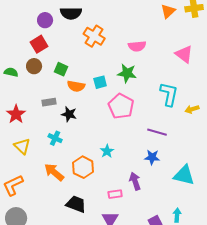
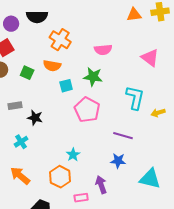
orange triangle: (168, 11) -> (134, 15), turned 35
orange semicircle: (76, 86) -> (52, 66), moved
cyan cross: (55, 138) -> (21, 142), turned 32
orange hexagon: (83, 167) -> (60, 177), moved

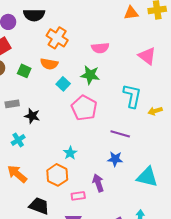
cyan square: (66, 86) -> (63, 84), turned -32

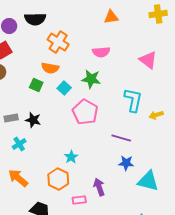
orange triangle: (131, 13) -> (111, 17), moved
green square: (24, 71) -> (36, 85), moved
gray rectangle: (12, 104) -> (11, 118), moved
blue star: (115, 159) -> (126, 163), moved

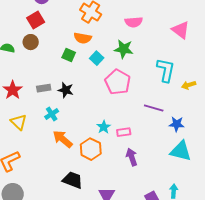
blue star: (126, 163) -> (177, 124), moved
orange arrow: (18, 178) -> (63, 139), moved
pink rectangle: (79, 200) -> (124, 132), moved

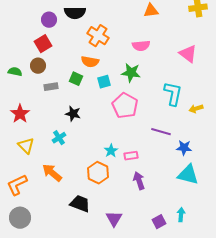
cyan square: (97, 58) -> (104, 82), turned 32
gray rectangle: (44, 88) -> (51, 87), moved
orange arrow: (63, 139) -> (52, 173), moved

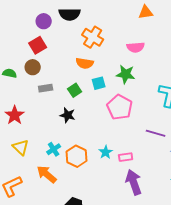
green square: (76, 79) -> (75, 90), moved, turned 32
cyan cross: (59, 138) -> (54, 149), moved
orange hexagon: (98, 173) -> (77, 156), moved
purple arrow: (139, 181) -> (134, 182), size x1.4

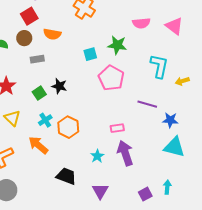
pink semicircle: (136, 47) -> (141, 23), moved
orange semicircle: (85, 63) -> (52, 34), moved
green square: (75, 90) -> (39, 93), moved
cyan star: (106, 152) -> (97, 156), moved

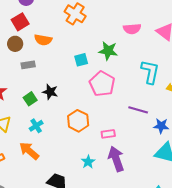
orange hexagon: (68, 127) -> (78, 121), moved

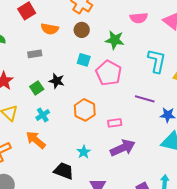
brown circle: (15, 44) -> (82, 30), moved
cyan square: (81, 60) -> (84, 60), moved, turned 32
purple arrow: (116, 159) -> (123, 148), turned 85
cyan star: (88, 162) -> (84, 152), moved

